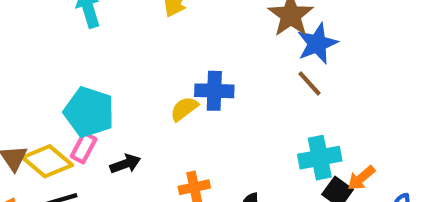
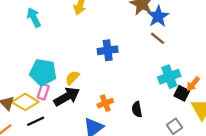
yellow semicircle: (184, 109) -> (72, 78), moved
black arrow: (125, 164) -> (67, 97), size x1.6

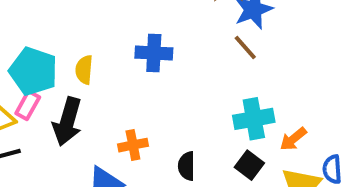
yellow semicircle: (72, 78) -> (84, 70), moved, turned -49
black square: (182, 93) -> (249, 165), moved
black arrow: (67, 97) -> (67, 122), turned 125

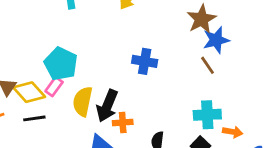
yellow semicircle: (84, 70) -> (83, 101), moved, size x1.5
black arrow: (67, 122) -> (107, 106), moved
orange arrow: (293, 139) -> (233, 132), turned -138

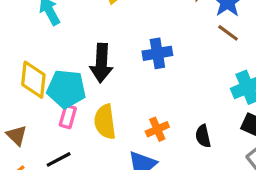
yellow diamond: (29, 92) -> (33, 80), moved, turned 68
black arrow: (107, 106) -> (101, 63), moved

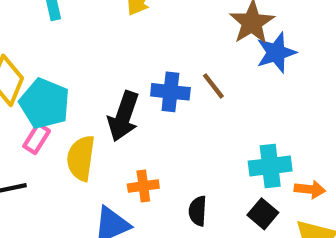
brown line: (228, 33) -> (213, 86), moved
black arrow: (101, 63) -> (123, 116), moved

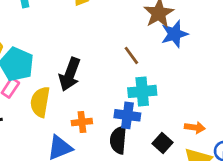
blue cross: (170, 92) -> (127, 115), moved
cyan cross: (270, 166) -> (142, 91), moved
black semicircle: (198, 211) -> (118, 140), size x1.4

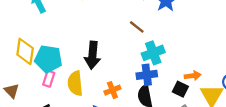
orange arrow: (195, 127) -> (193, 76), moved

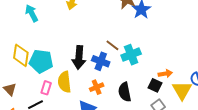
brown line: (137, 27) -> (112, 45), moved
blue cross: (147, 75) -> (101, 61), moved, turned 30
pink rectangle: (49, 79) -> (46, 88), moved

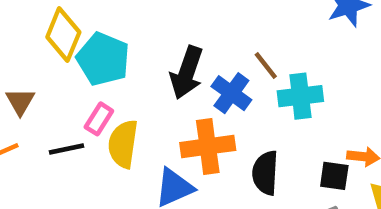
yellow semicircle: (64, 82) -> (123, 144), moved
black square: (155, 85) -> (334, 176), turned -32
orange cross: (97, 87) -> (208, 146), size x1.6

